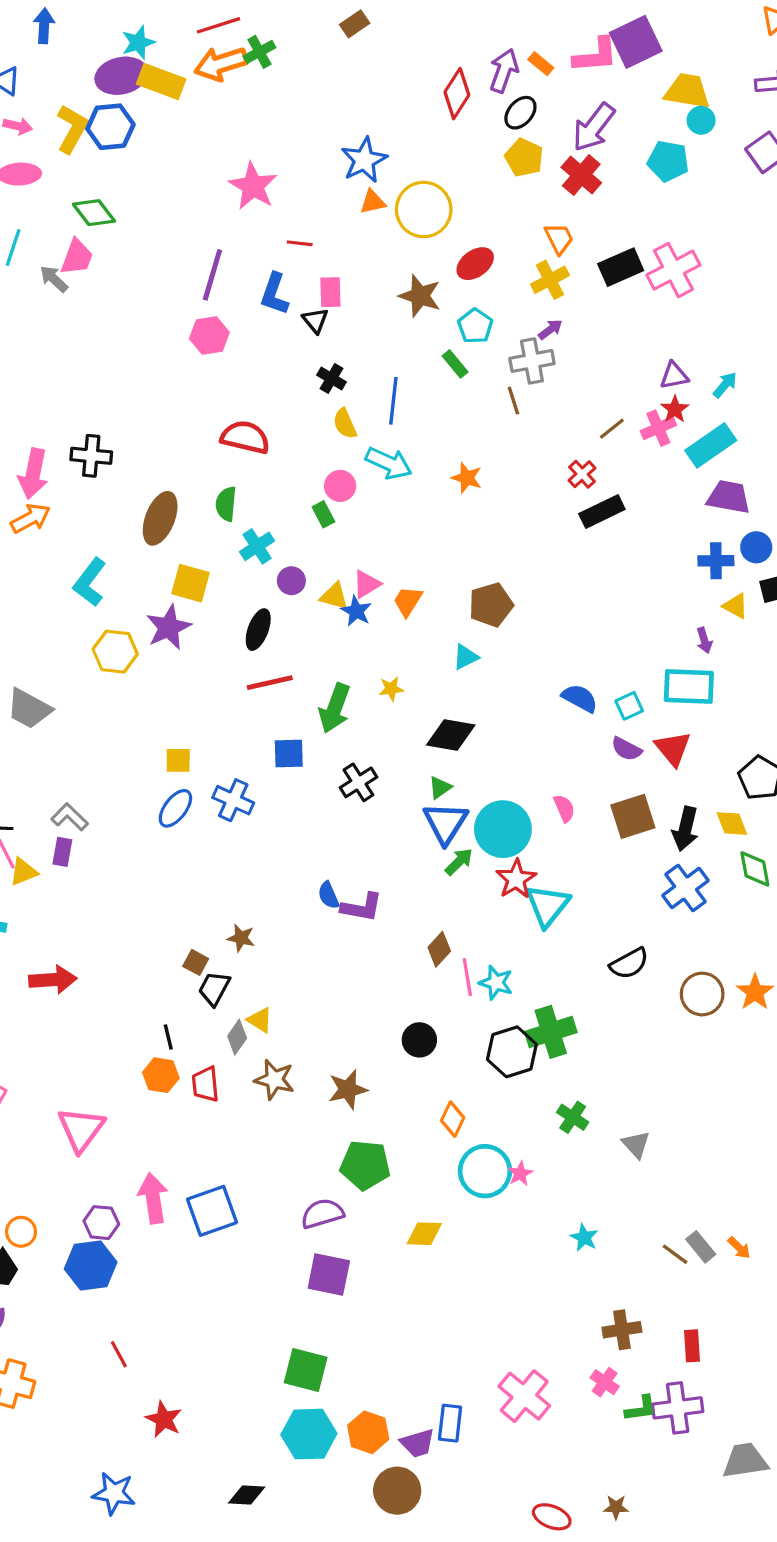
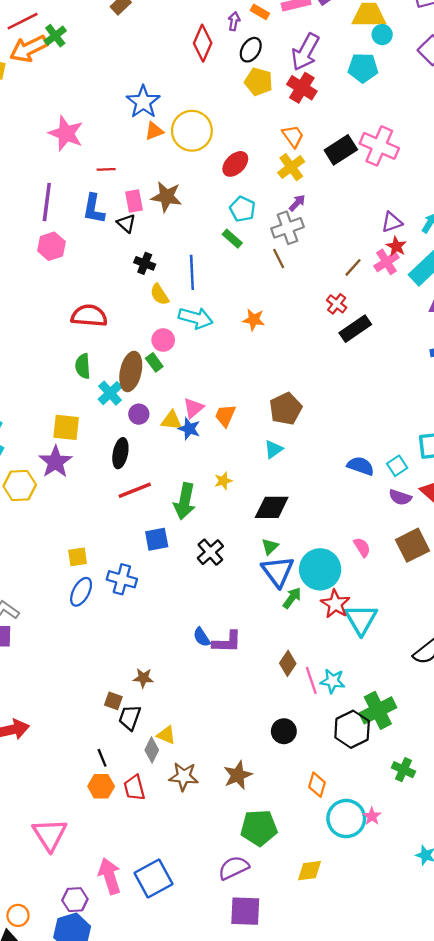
purple arrow: (504, 71) -> (234, 21), size x0.6
pink cross: (673, 270) -> (379, 146), turned -30
brown star: (420, 296) -> (166, 197), moved
brown ellipse: (160, 518) -> (131, 371), moved

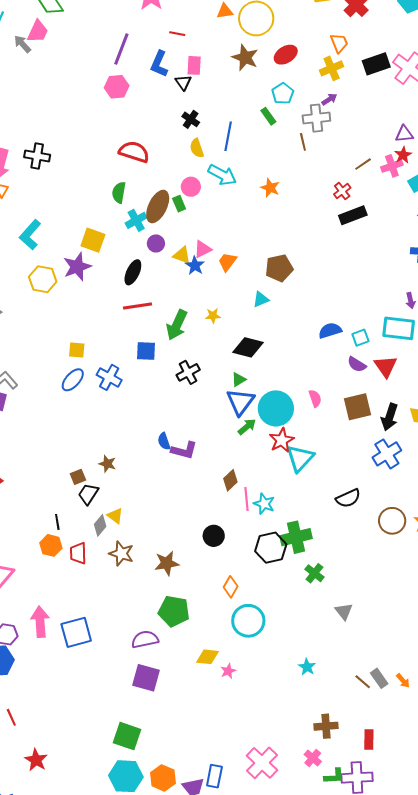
brown star: (166, 197) -> (245, 58), moved
blue semicircle: (361, 466) -> (330, 331), turned -50
brown square: (113, 701) -> (78, 477), turned 35
green cross: (403, 770) -> (314, 573), moved
pink star: (372, 816) -> (228, 671), moved

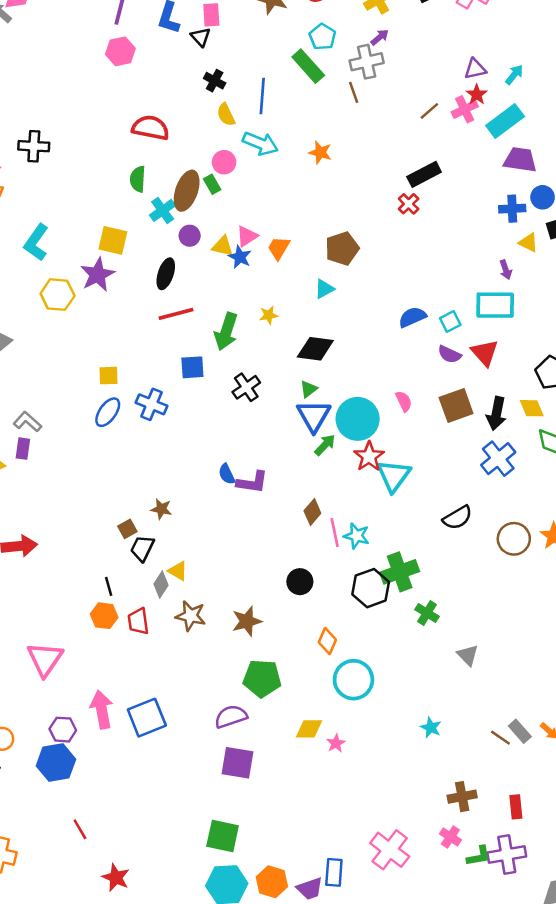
green rectangle: (268, 116) -> (308, 66), size x1.6
red cross: (342, 191) -> (409, 204), moved

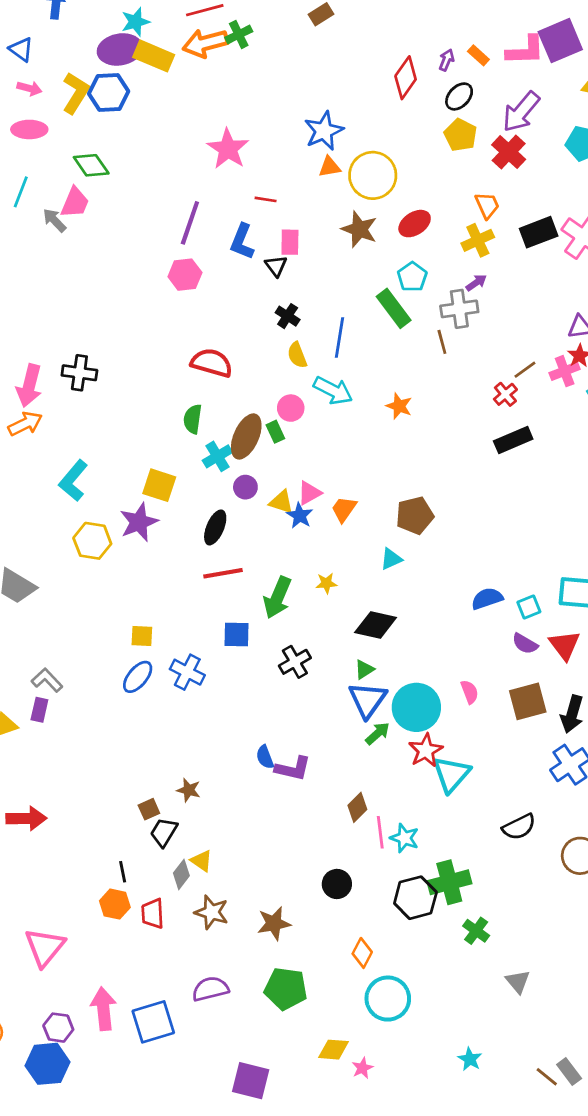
red cross: (409, 204) -> (505, 394), moved
purple semicircle: (231, 717) -> (210, 989), moved

